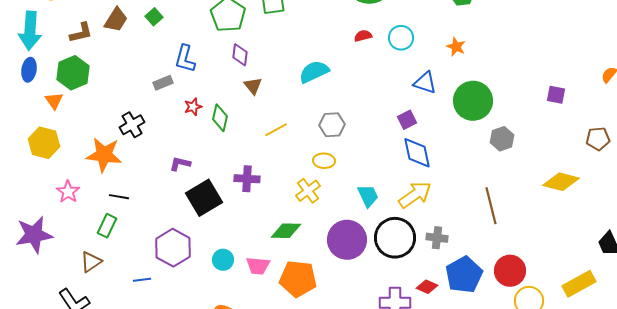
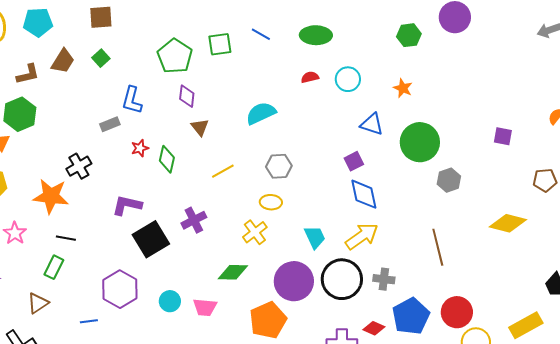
purple L-shape: (180, 164) -> (127, 205), size x1.4
purple cross: (247, 179) -> (194, 220), turned -30
orange pentagon: (298, 279) -> (268, 320), moved, turned -30

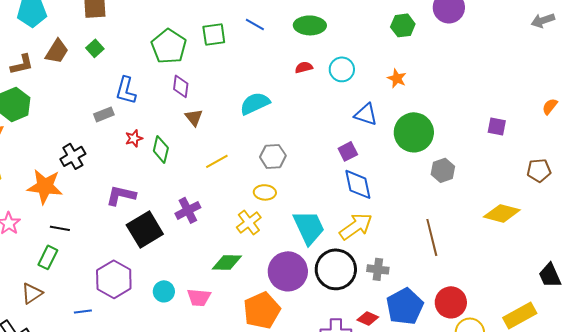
cyan trapezoid: (315, 237) -> (309, 227), size x1.5

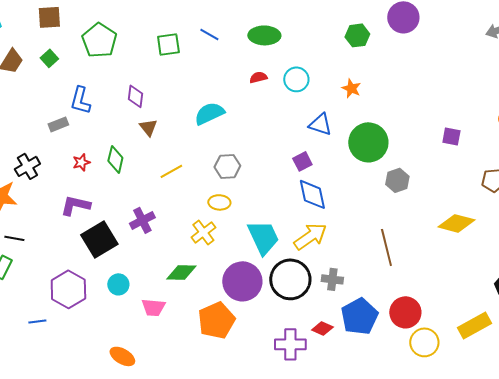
green pentagon: (169, 46) -> (99, 40), moved
red star: (134, 138) -> (81, 162), moved
cyan circle: (164, 291) -> (118, 284), moved

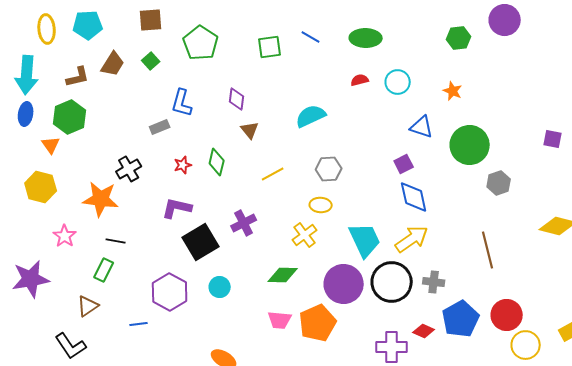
pink trapezoid: (153, 307) -> (280, 320), moved

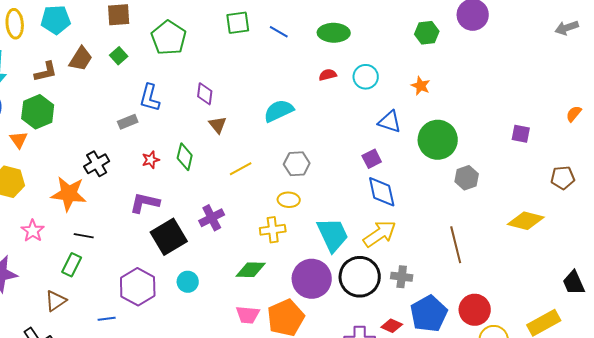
green square: (270, 47) -> (238, 23), moved
yellow cross: (305, 235) -> (273, 230), turned 30

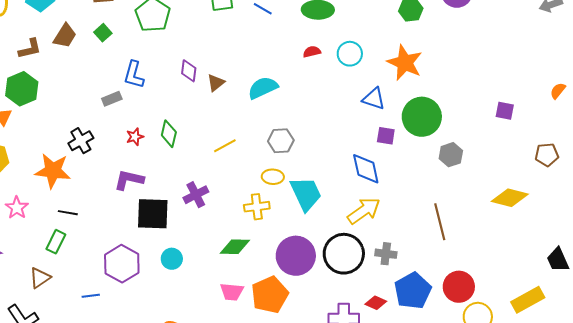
orange star: (421, 86) -> (405, 63), size x1.8
brown triangle: (218, 125) -> (216, 83), moved, turned 30
purple square: (372, 159) -> (386, 136), moved, turned 36
cyan trapezoid: (333, 235) -> (306, 194), moved
black square: (169, 237) -> (153, 214), turned 33

